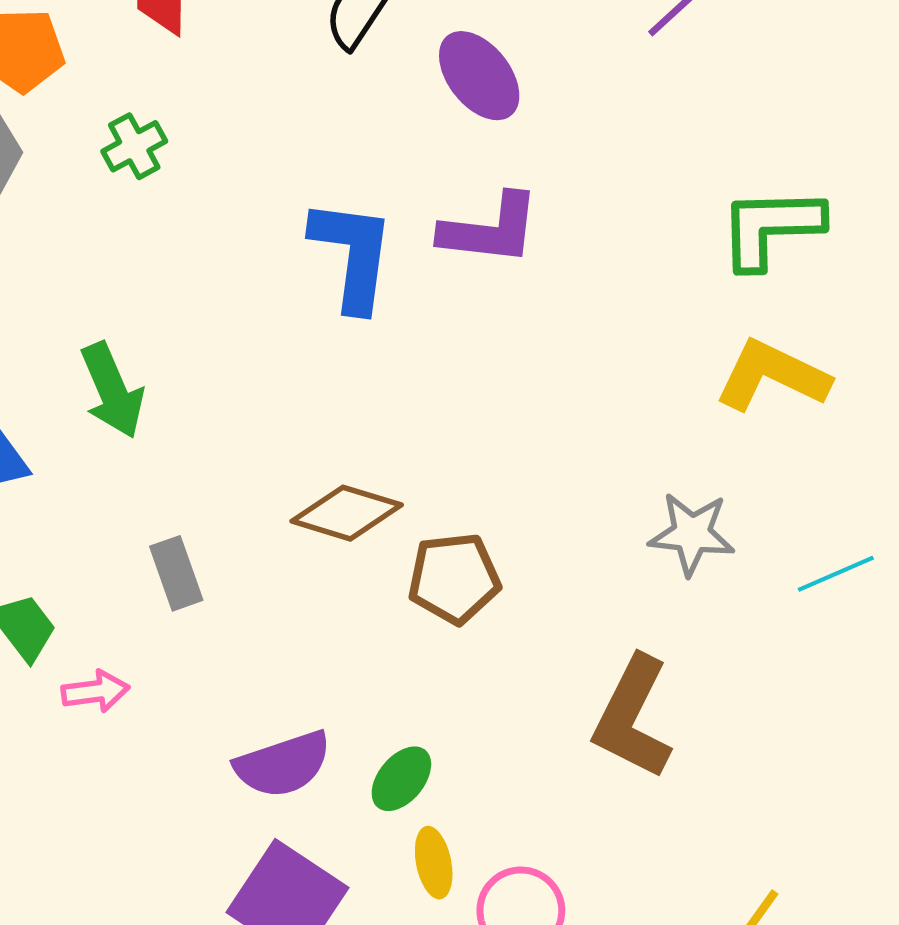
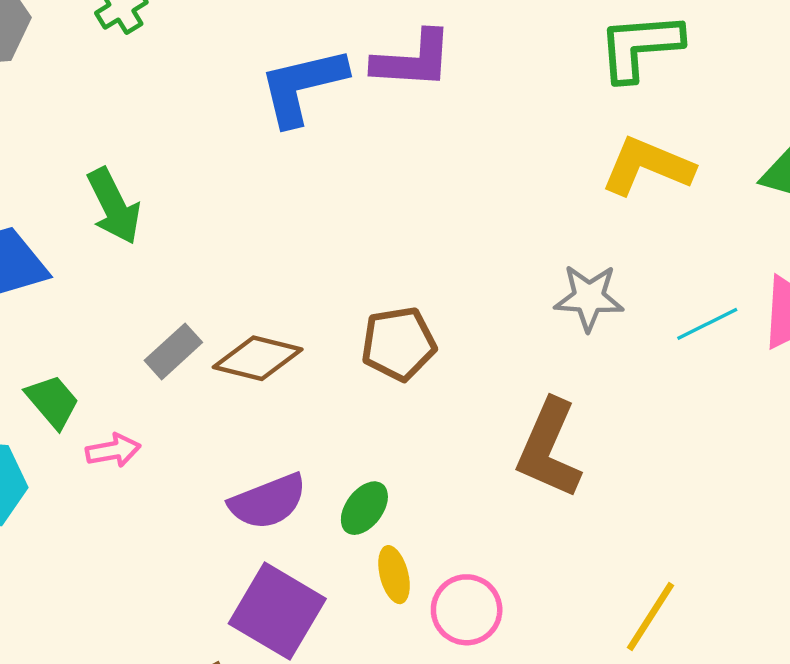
blue L-shape: (352, 255) -> (303, 86), turned -108
brown diamond: (347, 513) -> (258, 358), moved
gray rectangle: (176, 573) -> (173, 351), turned 70

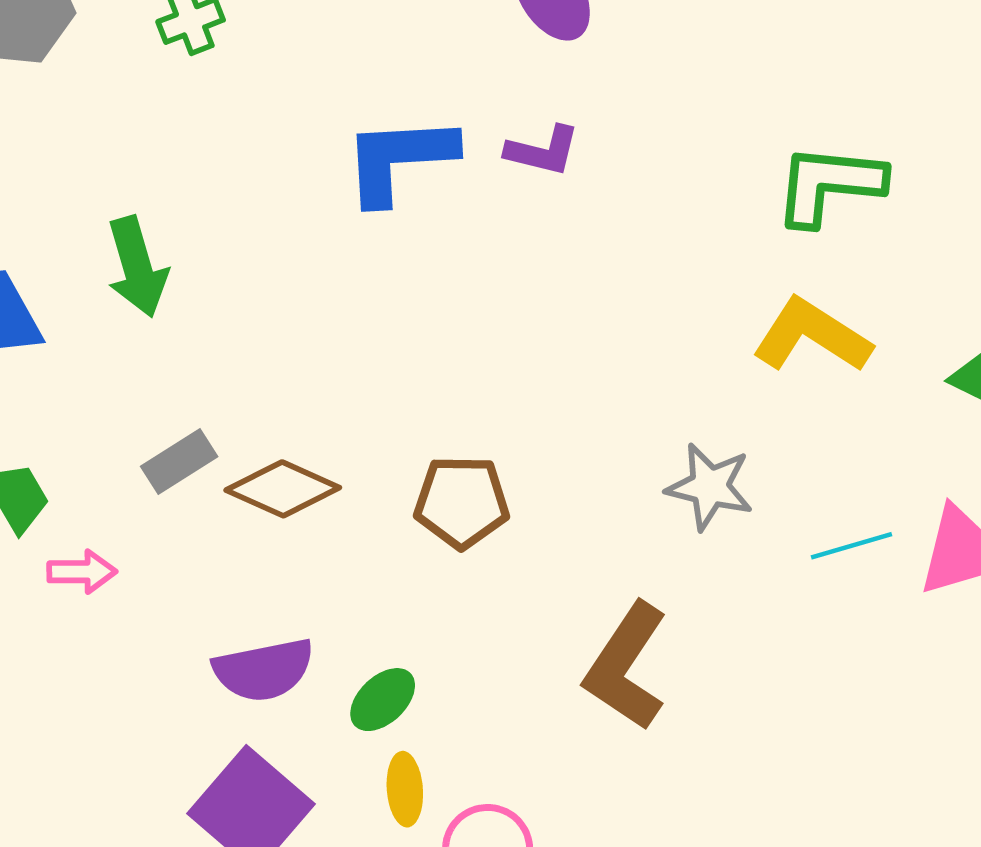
purple L-shape: (413, 60) -> (543, 151), size x0.7

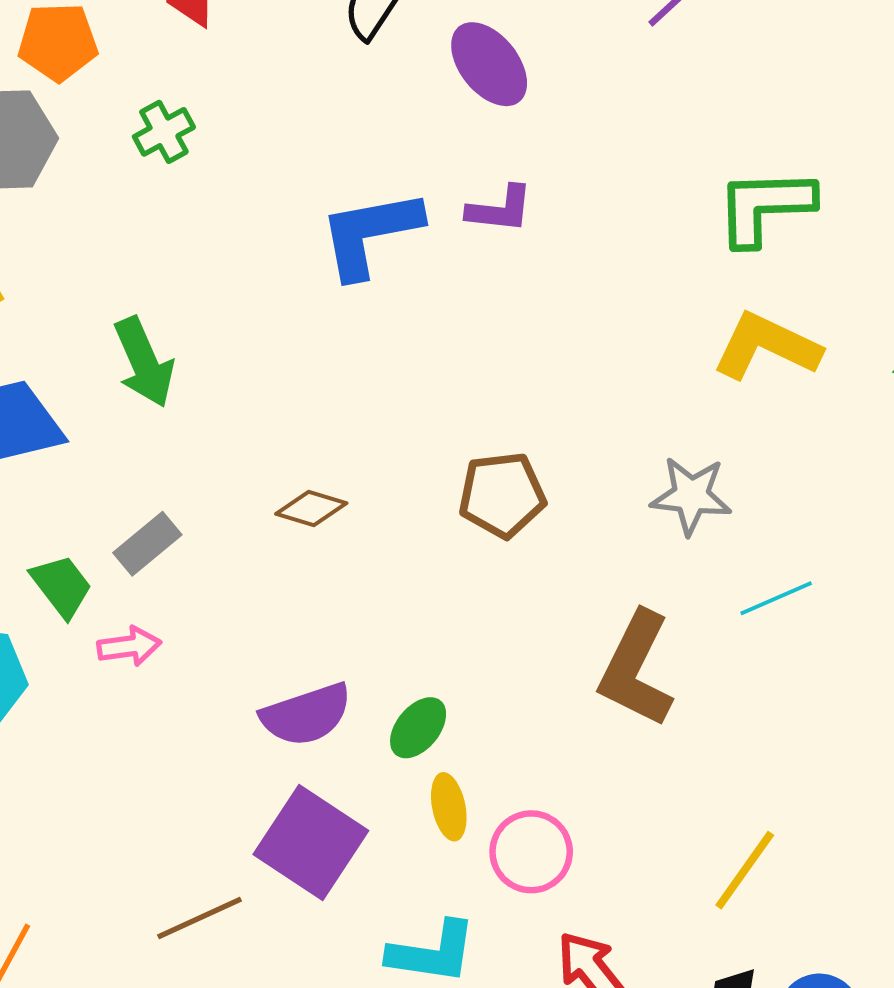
gray rectangle: (179, 462) -> (147, 544), moved
brown diamond: (283, 489) -> (311, 509), moved, size x0.7
brown pentagon: (462, 502) -> (502, 495), moved
cyan line: (852, 546) -> (776, 598), moved

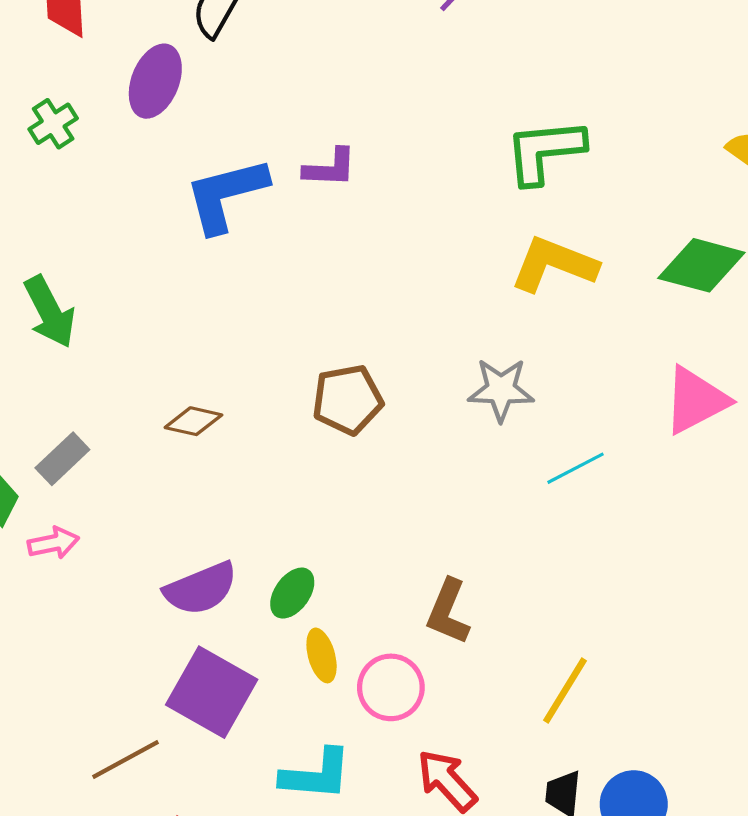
purple ellipse: (489, 64) -> (155, 81), moved, turned 64
brown L-shape: (636, 669) -> (448, 612), moved, size x0.7

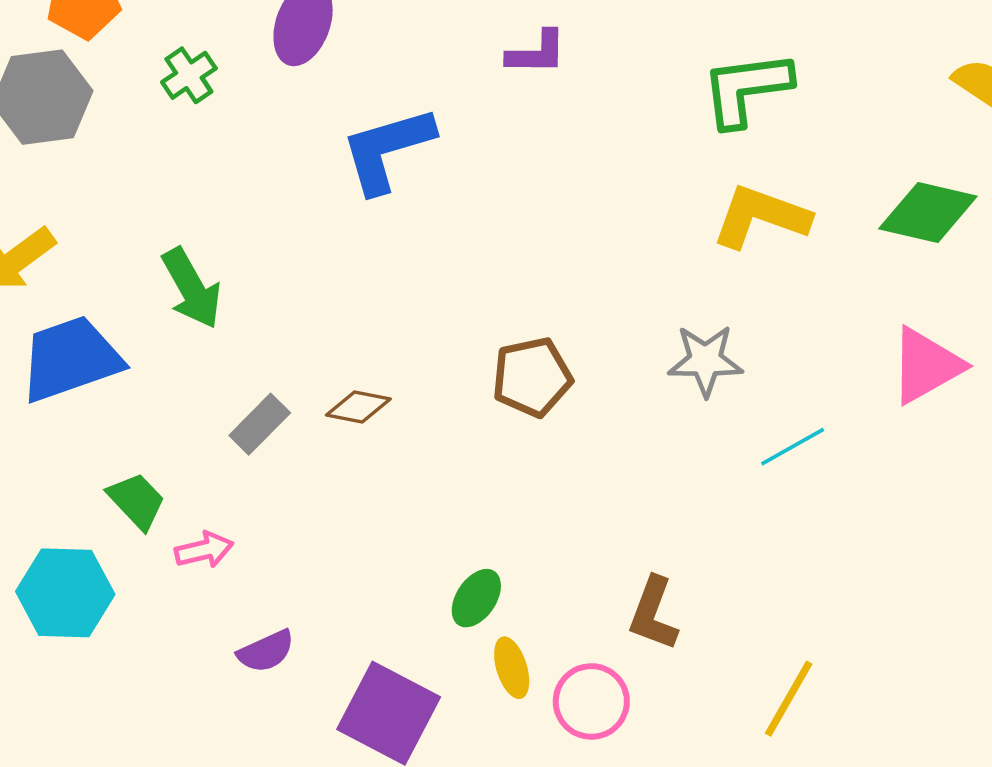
purple L-shape: (330, 168) -> (536, 53), moved
gray rectangle: (62, 459) -> (260, 424), moved
purple semicircle: (201, 589) -> (266, 651), moved, size x0.7

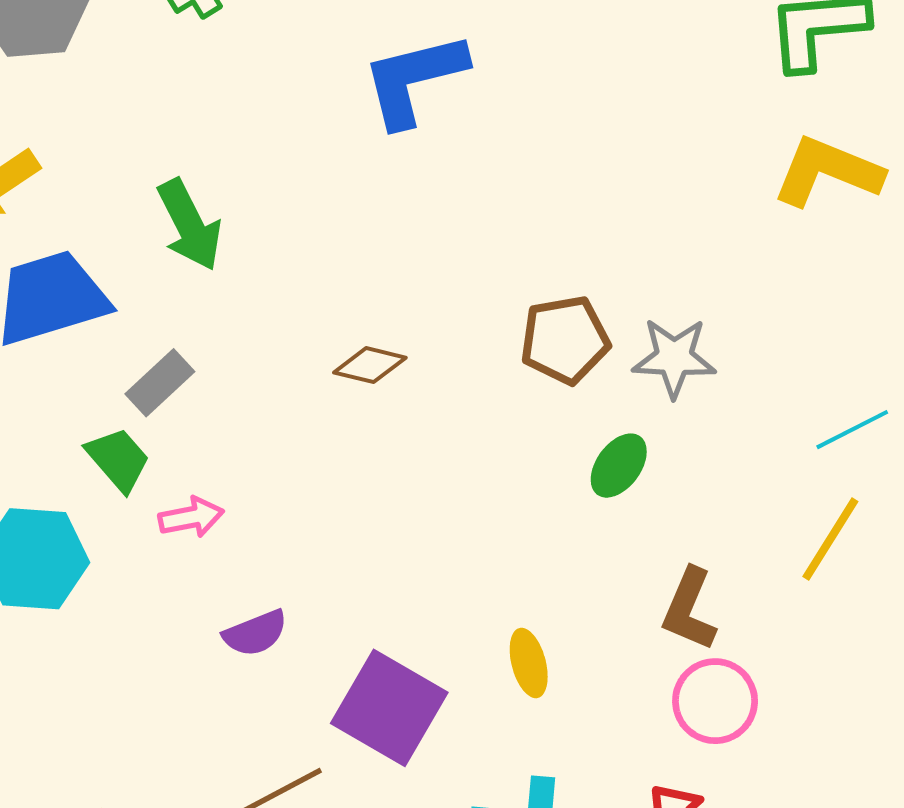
gray star: (705, 360) -> (674, 358), moved
gray rectangle: (260, 424) -> (160, 383), moved
green ellipse: (476, 598) -> (619, 466), moved
yellow line: (789, 699) -> (830, 539), moved
pink circle: (591, 701) -> (715, 701), moved

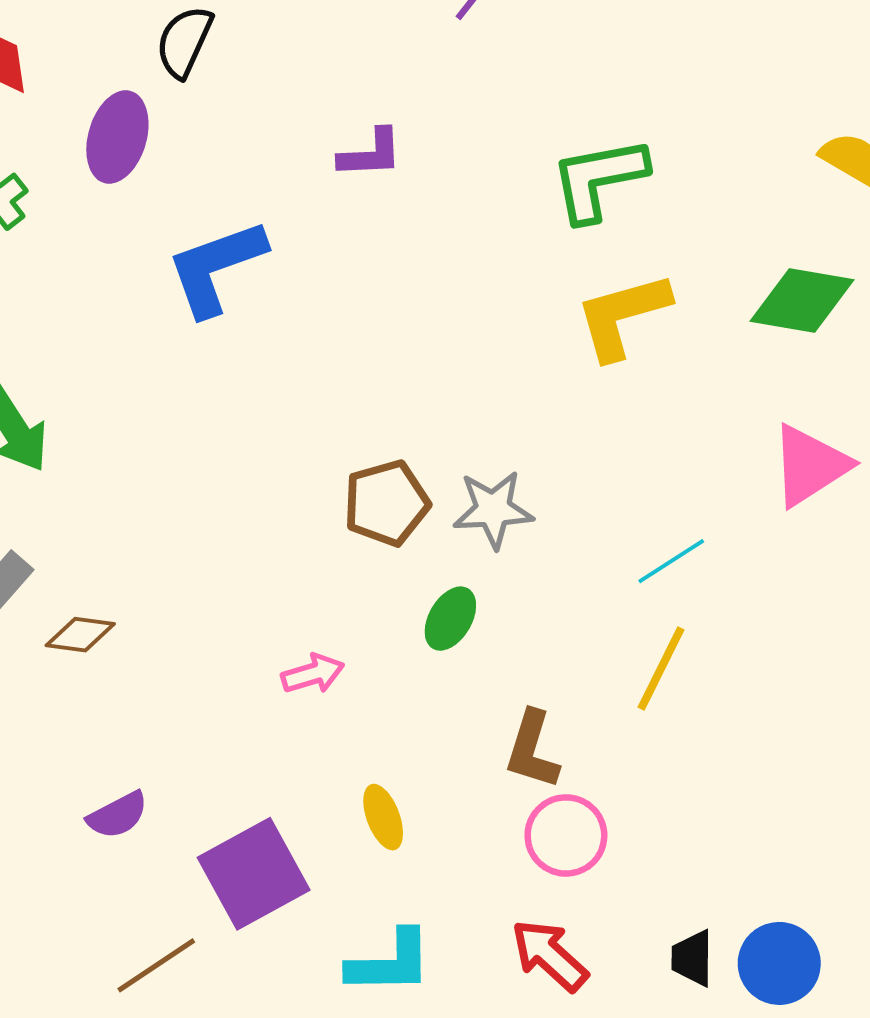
yellow L-shape: (828, 172) -> (622, 316), turned -32
brown diamond: (370, 365) -> (80, 635), moved
pink arrow: (191, 517) -> (313, 674), moved
purple square: (389, 708) -> (254, 874), turned 37

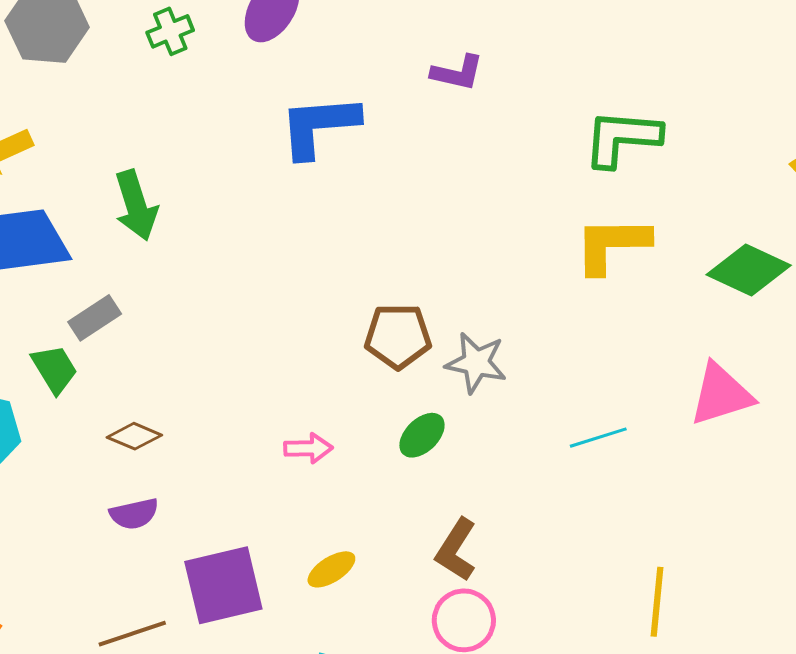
brown diamond: (80, 635) -> (134, 436), moved
yellow line: (661, 668) -> (657, 602), moved, turned -36
yellow ellipse: (383, 817) -> (331, 569), turned 63

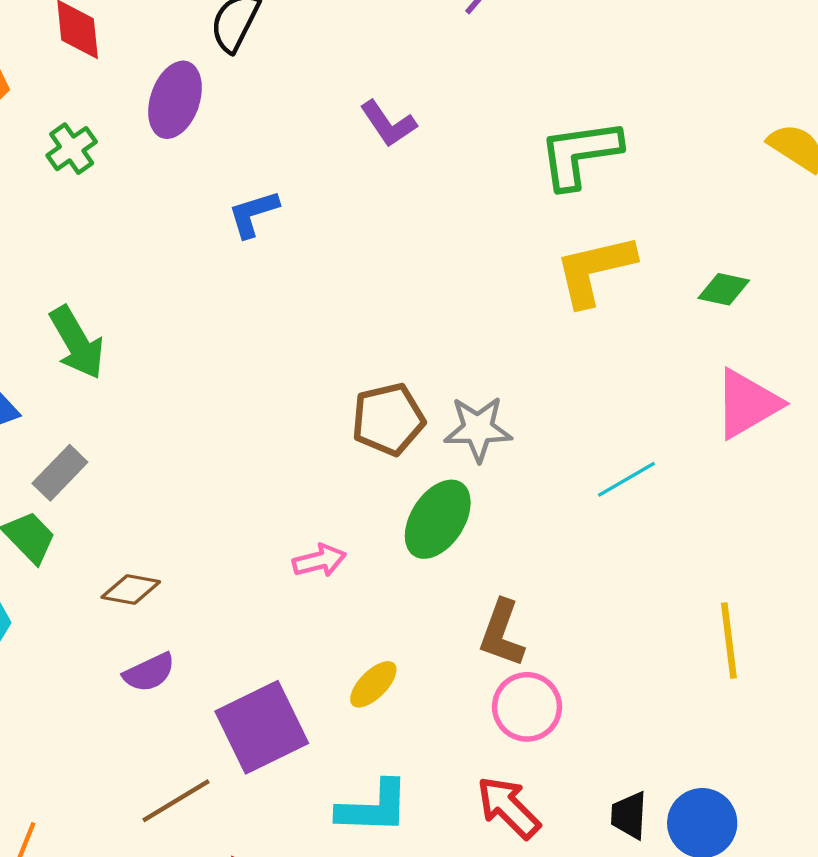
purple L-shape: (457, 73) -> (388, 124), turned 56
blue L-shape: (319, 126) -> (253, 214), size x0.6
green diamond: (749, 270) -> (724, 289), moved, size x0.6
green ellipse: (422, 435) -> (438, 519), size x1.5

